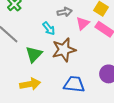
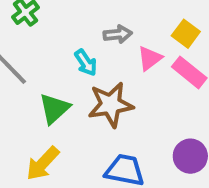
yellow arrow: (30, 84) -> (43, 163), turned 138

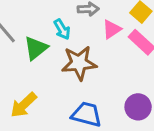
green triangle: (54, 109) -> (36, 48), moved

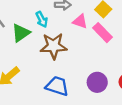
pink triangle: (112, 29) -> (80, 21), turned 49

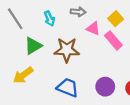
cyan arrow: (42, 19) -> (49, 19), moved
green triangle: (21, 33) -> (33, 46), moved

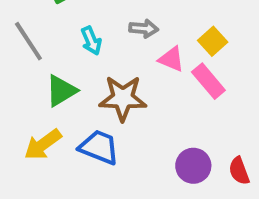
blue trapezoid: (68, 87) -> (99, 147), moved

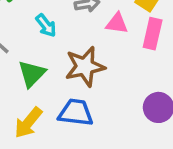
pink rectangle: (208, 81) -> (153, 34), turned 68

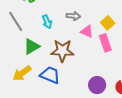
pink rectangle: (153, 34) -> (105, 43), turned -48

